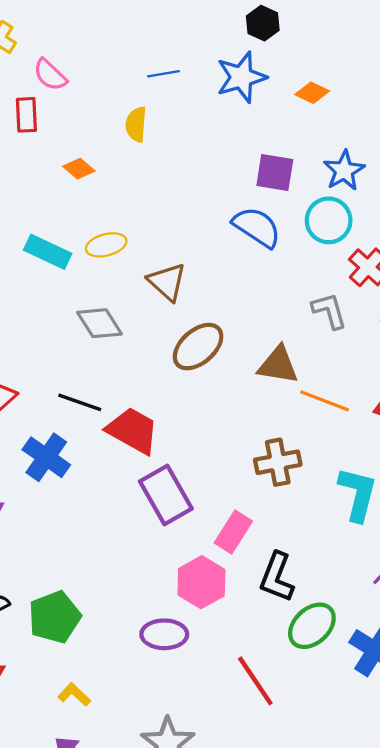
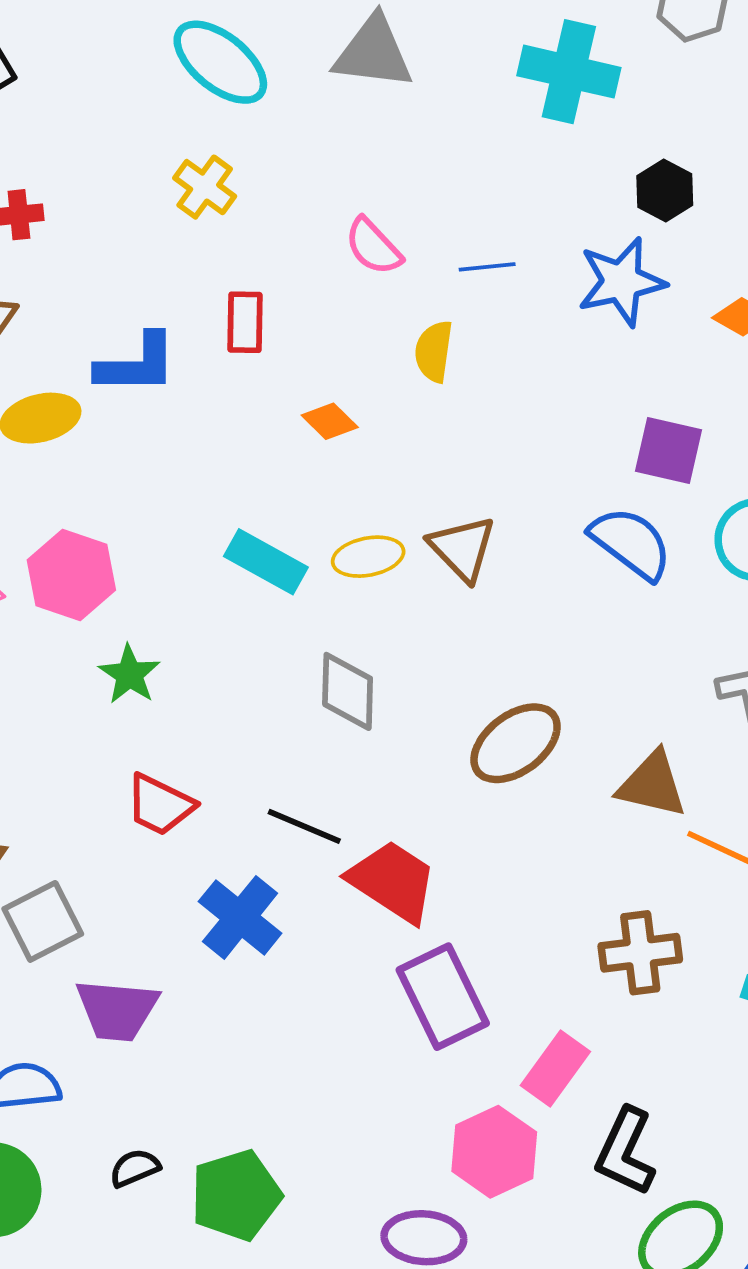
pink semicircle: (50, 75) -> (373, 246), moved
brown triangle: (167, 282) -> (462, 548), moved
gray diamond: (100, 323) -> (348, 691), turned 30

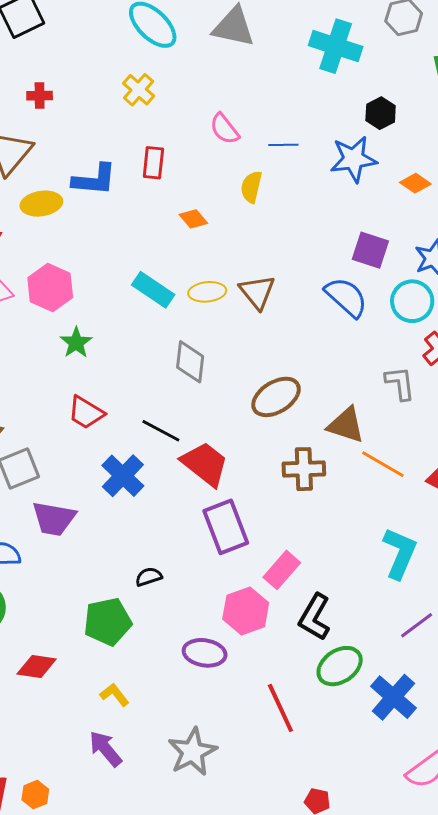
brown cross: (640, 953) -> (304, 469), moved
black semicircle: (135, 1168) -> (149, 577), moved

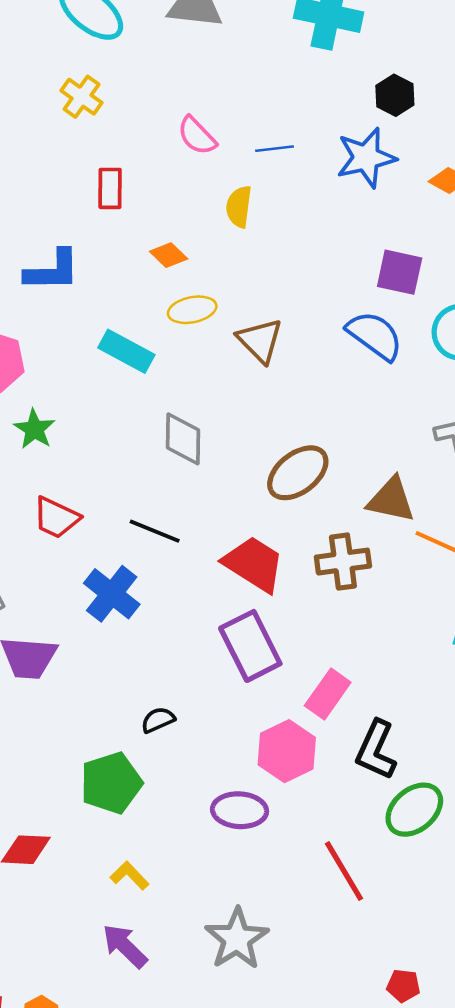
blue L-shape: (94, 180) -> (52, 271), moved
yellow ellipse: (207, 292) -> (192, 310), moved
red trapezoid: (205, 464) -> (254, 564), moved

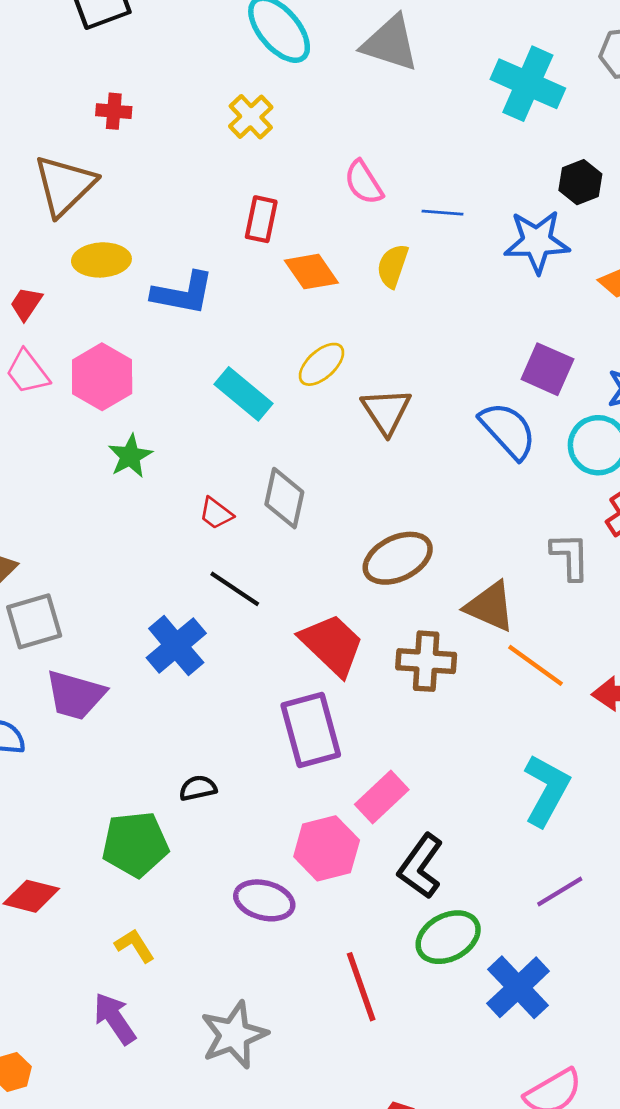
orange diamond: (169, 255) -> (311, 272), moved, size x1.4
yellow ellipse: (192, 310) -> (321, 364), turned -42
red trapezoid: (56, 518) -> (216, 513), moved, size x0.7

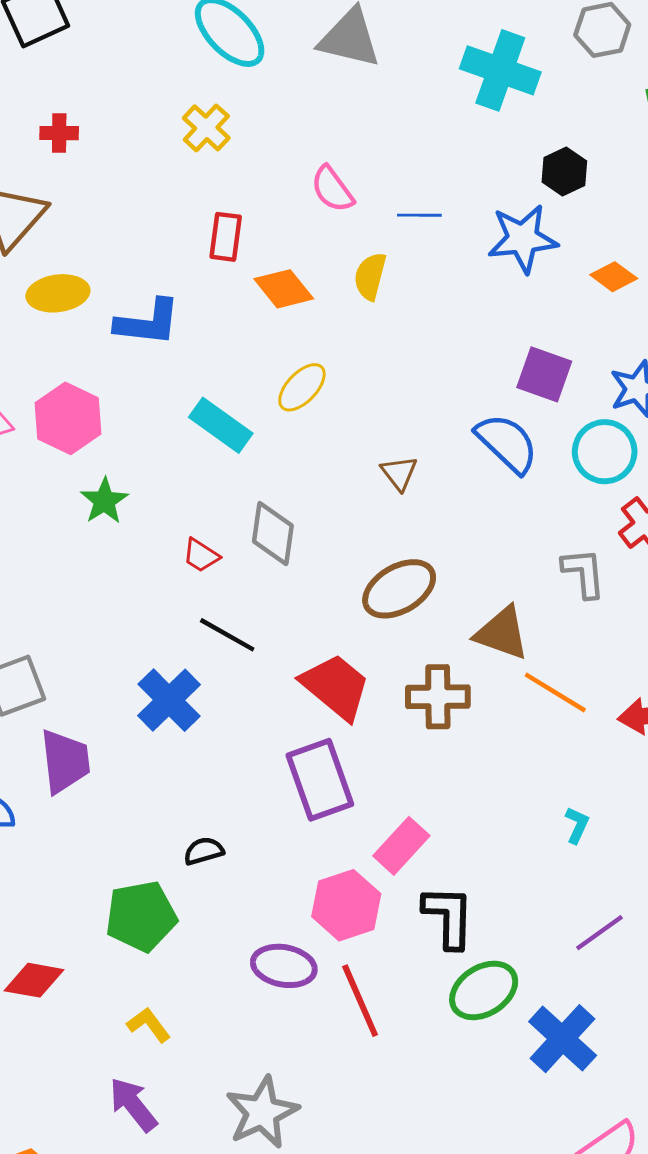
brown triangle: (386, 411) -> (399, 473), moved, size x0.7
purple trapezoid: (75, 695) -> (65, 761), turned -108
cyan L-shape: (546, 790) -> (577, 825), size x0.5
black L-shape: (421, 866) -> (448, 917), turned 150
red line: (361, 987) -> (360, 1001), moved

